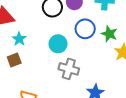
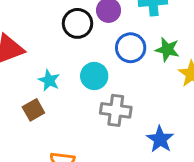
cyan star: (19, 39) -> (49, 80), moved

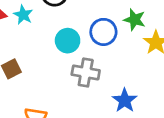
blue circle: (131, 48) -> (103, 32), moved
cyan star: (49, 80) -> (23, 15), moved

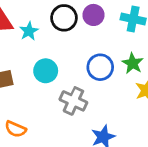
cyan circle: (68, 41) -> (46, 71), moved

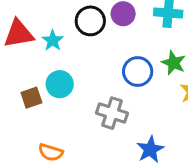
cyan circle: (46, 71) -> (60, 84), moved

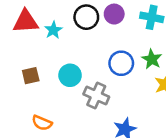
cyan circle: (60, 84) -> (70, 75), moved

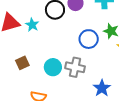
cyan circle: (70, 75) -> (53, 67), moved

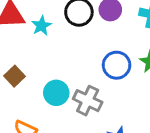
brown square: (22, 63) -> (15, 76), turned -32

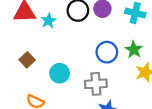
gray cross: (88, 101) -> (96, 84), moved, turned -30

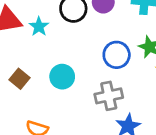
cyan circle: (60, 73) -> (62, 77), moved

